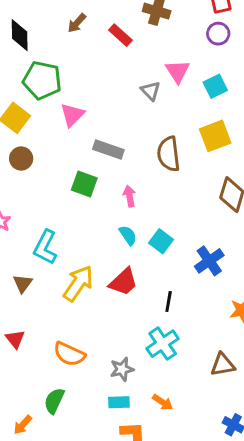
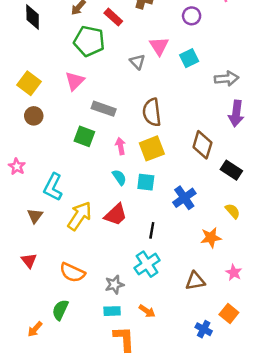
green pentagon: (42, 80) -> (89, 41), moved
yellow square: (215, 136) -> (152, 148), moved
cyan square: (161, 241) -> (146, 182), turned -30

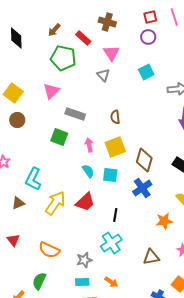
pink triangle: (159, 46) -> (111, 53), moved
brown semicircle: (152, 112) -> (115, 117), size x0.6
brown diamond: (202, 145) -> (144, 160), moved
brown triangle: (35, 216) -> (18, 203), turned 32

